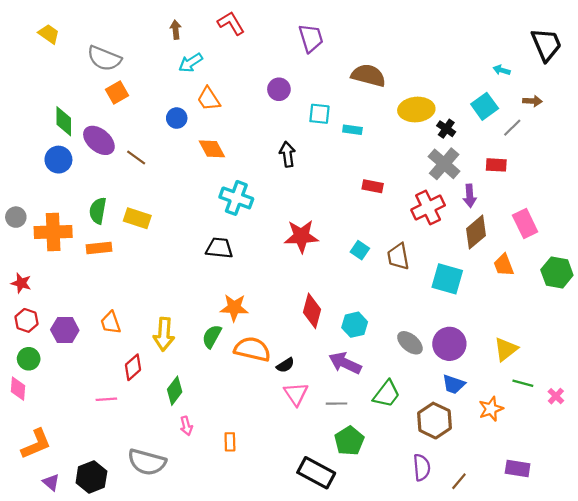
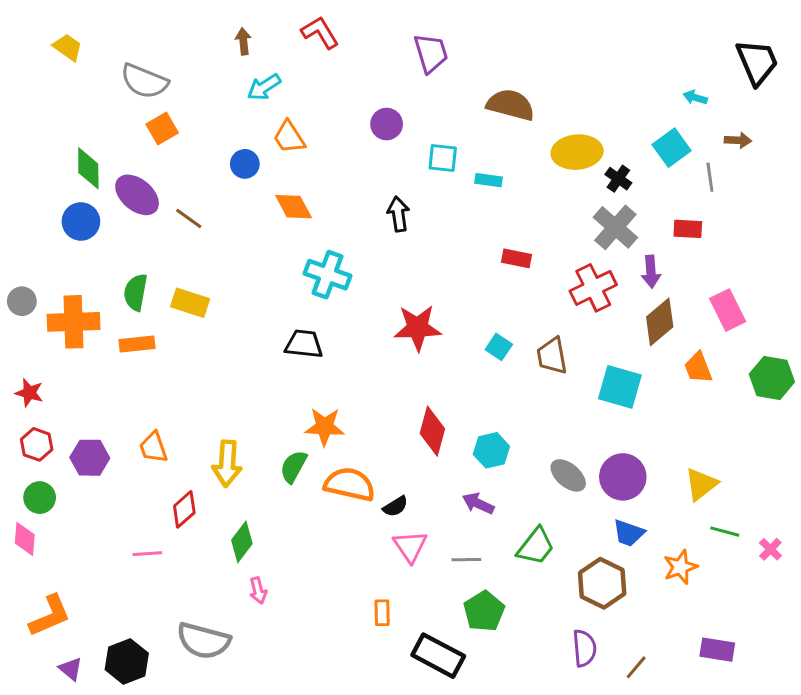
gray line: (512, 128) -> (710, 177), turned -54
purple arrow: (345, 363) -> (478, 503), size x0.7
orange rectangle: (230, 442) -> (382, 613), moved

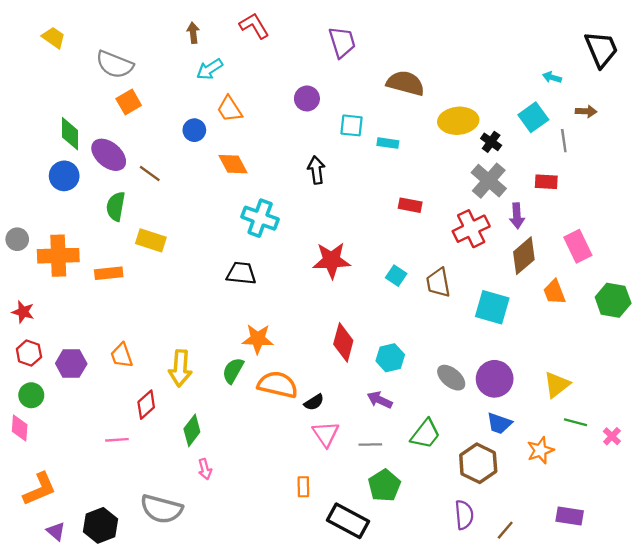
green semicircle: (136, 292) -> (116, 206), moved

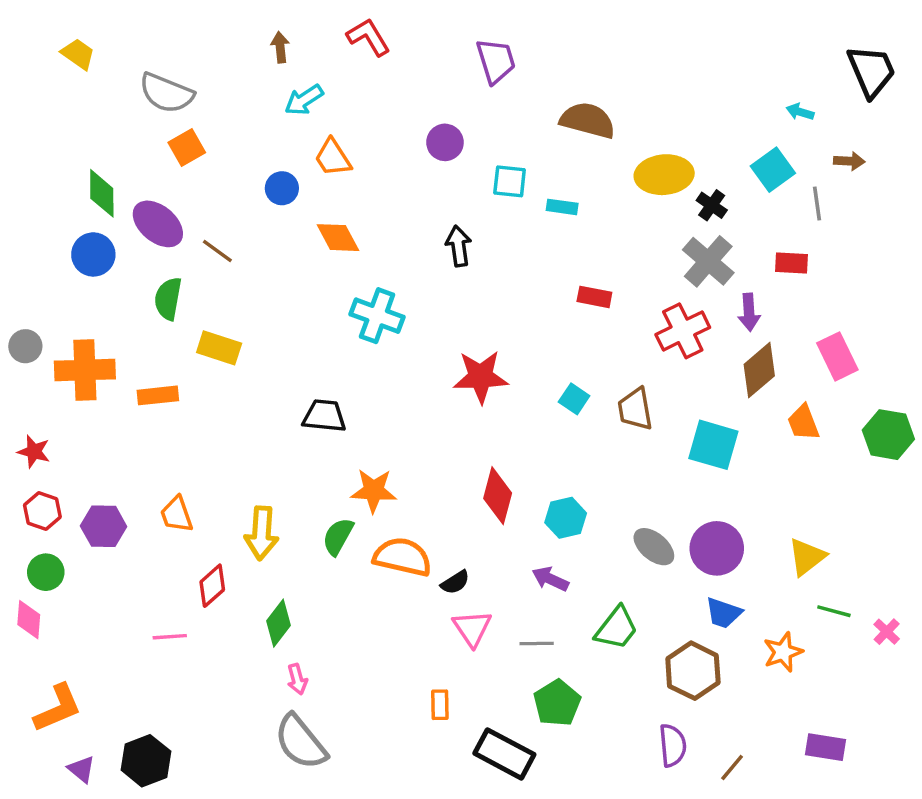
black trapezoid: (241, 273) -> (324, 416), moved
gray semicircle: (161, 509) -> (301, 742), moved, turned 36

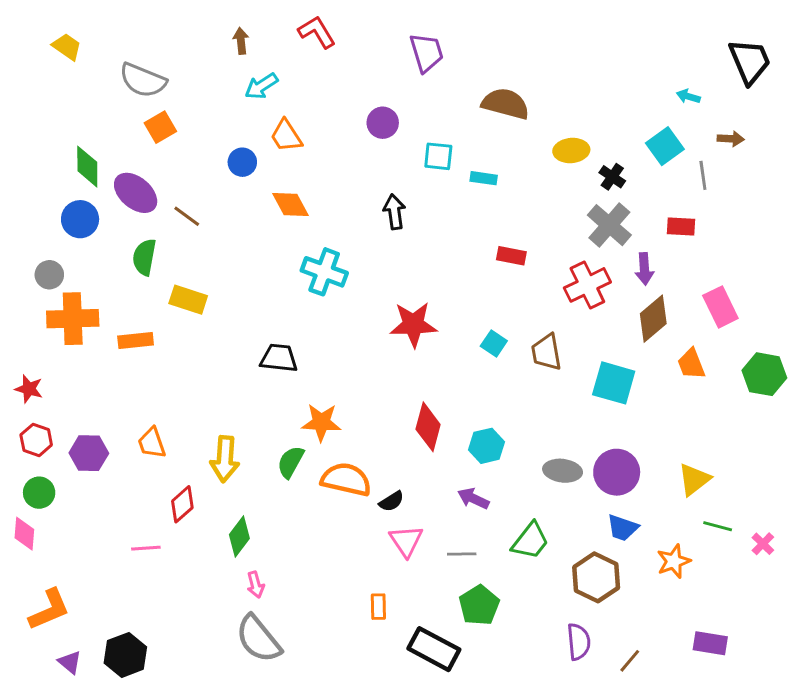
yellow ellipse: (664, 175) -> (571, 150), size x0.7
gray circle: (25, 346) -> (49, 275), moved
gray ellipse: (654, 547) -> (563, 471), turned -33

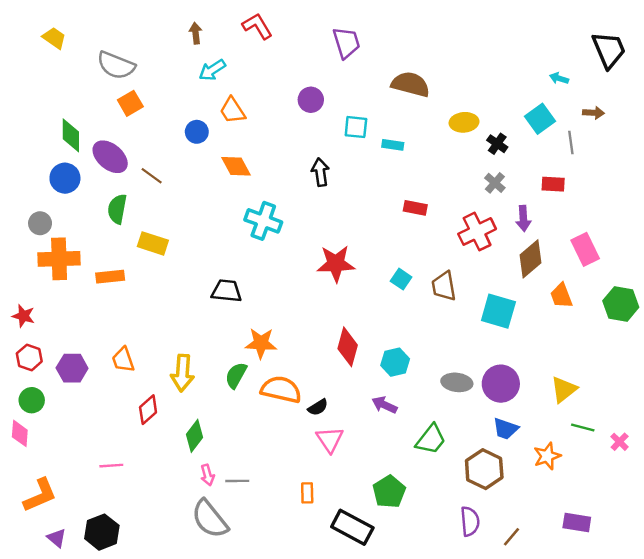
gray cross: (609, 225) -> (495, 183), size x0.6
pink line: (146, 548) -> (111, 466), moved
gray line: (462, 554) -> (237, 481), moved

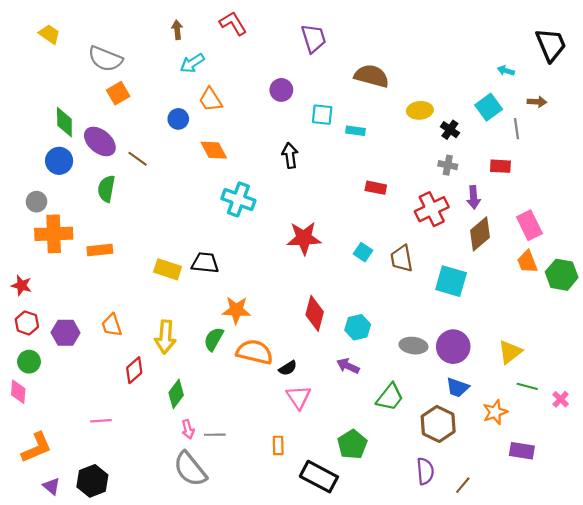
gray cross: (495, 183) -> (448, 165), turned -30
yellow rectangle: (153, 243) -> (168, 269), moved
orange trapezoid: (561, 296) -> (527, 262), moved
purple rectangle: (577, 523) -> (522, 451), moved

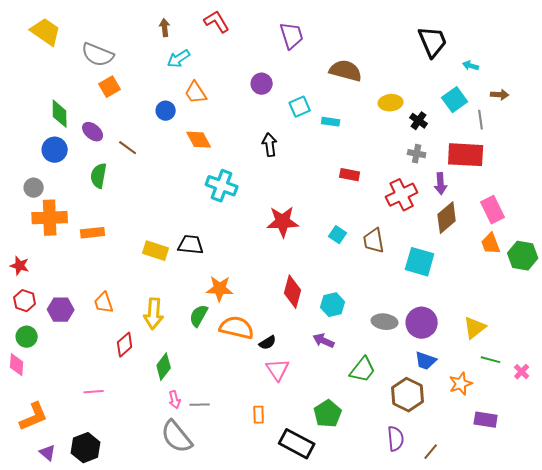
yellow trapezoid: (49, 34) -> (46, 32), size x1.5
black trapezoid: (551, 45) -> (433, 42), moved
cyan square: (322, 115) -> (300, 107), turned -30
purple ellipse: (100, 142) -> (93, 132), size x0.7
red rectangle: (500, 166) -> (466, 155), size x1.8

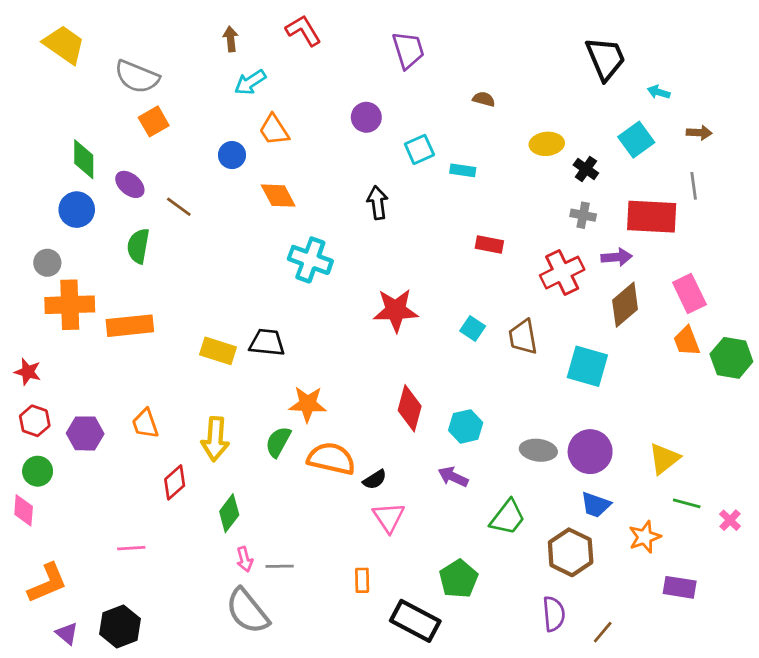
brown semicircle: (346, 71) -> (484, 99), size x0.5
gray line: (481, 120) -> (694, 186), moved
purple arrow: (441, 184) -> (617, 257), turned -90
orange rectangle: (93, 233) -> (130, 326), size x1.4

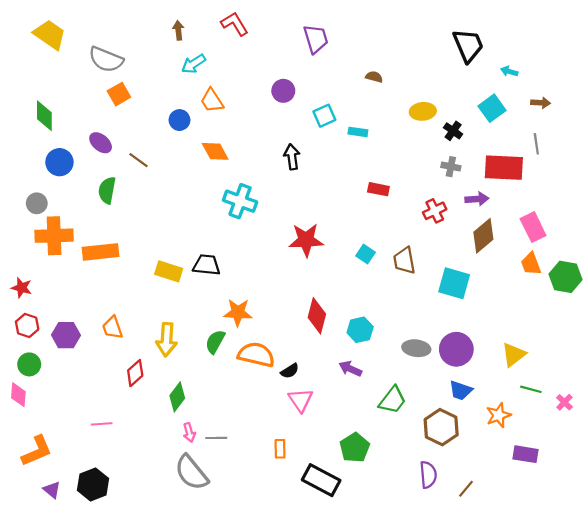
green diamond: (84, 159) -> (44, 116), moved
red cross: (562, 273) -> (435, 211), size x0.7

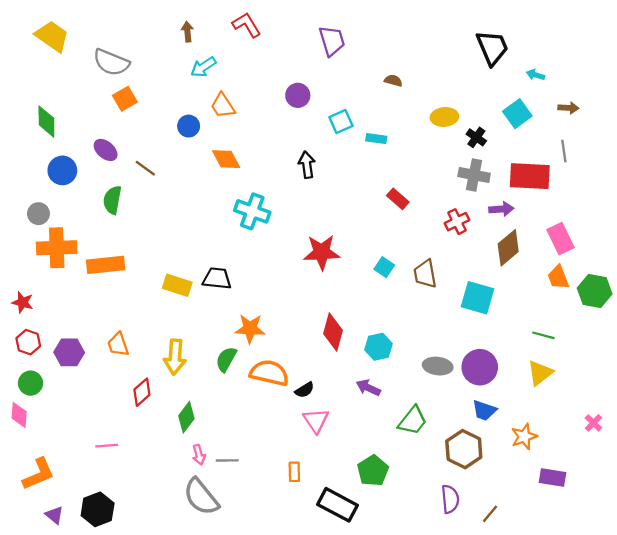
gray cross: (451, 167) -> (474, 175), size x1.5
red rectangle: (378, 189) -> (398, 199), turned 30
green line: (531, 389) -> (543, 335), moved

